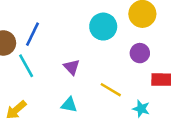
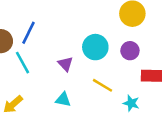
cyan circle: (103, 27) -> (95, 47), moved

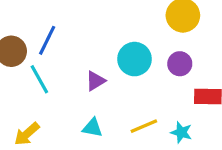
purple triangle: (65, 64) -> (96, 81), turned 42
yellow line: (103, 85) -> (144, 126), moved, turned -54

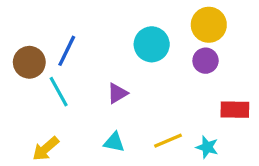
cyan circle: (135, 59) -> (152, 44), moved
purple circle: (180, 64) -> (206, 61), moved

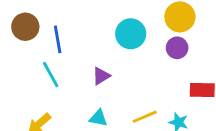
blue line: (67, 51) -> (58, 39), turned -36
brown circle: (29, 62) -> (25, 27), moved

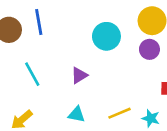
blue line: (58, 39) -> (39, 22), moved

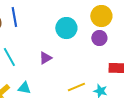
cyan triangle: (77, 114) -> (24, 88), moved

